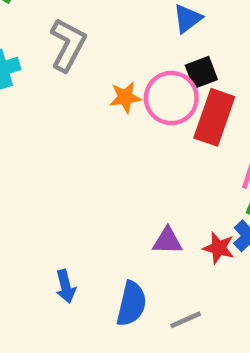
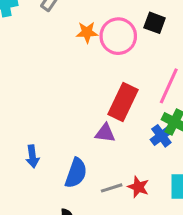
black square: (201, 72) -> (155, 23), moved, turned 35
red rectangle: (214, 117) -> (123, 102), moved
red star: (219, 248) -> (138, 187), moved

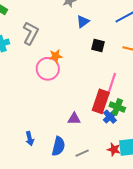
pink circle: (118, 36) -> (48, 69), moved
red rectangle: (123, 102) -> (101, 101), moved
red star: (138, 187) -> (114, 149), moved

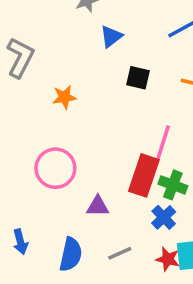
pink circle: (48, 69) -> (55, 168), moved
blue cross: (110, 117) -> (164, 217), moved
gray line: (82, 153) -> (120, 253), moved

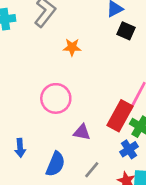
black square: (138, 78) -> (126, 31), moved
gray line: (120, 253) -> (92, 170), turned -36

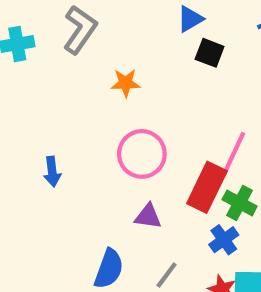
pink circle: (56, 98) -> (142, 154), moved
blue arrow: (20, 148) -> (52, 172), moved

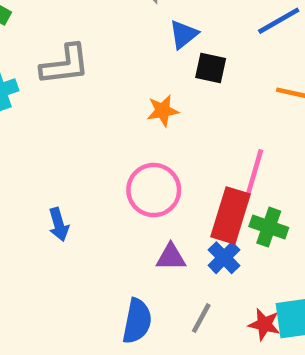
gray L-shape: (80, 30) -> (65, 65), turned 57
orange star: (126, 83) -> (163, 111), moved
blue cross: (224, 240) -> (224, 258), moved

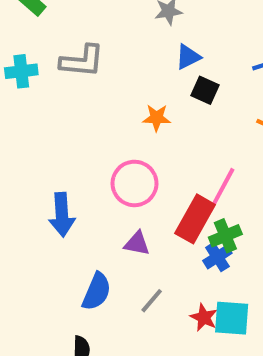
blue arrow: (59, 224) -> (62, 215), moved, size x1.5
green cross: (269, 227) -> (225, 236), turned 36
blue cross: (224, 258) -> (217, 257), moved

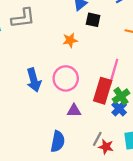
blue arrow: (62, 215) -> (34, 80), moved
gray line: (152, 301) -> (97, 139), moved
red star: (204, 317) -> (106, 147), moved

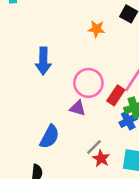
pink circle: (66, 78) -> (88, 83), moved
red rectangle: (103, 91) -> (116, 95), size x0.7

